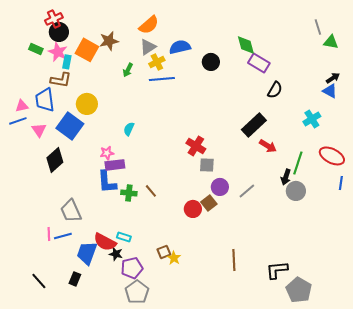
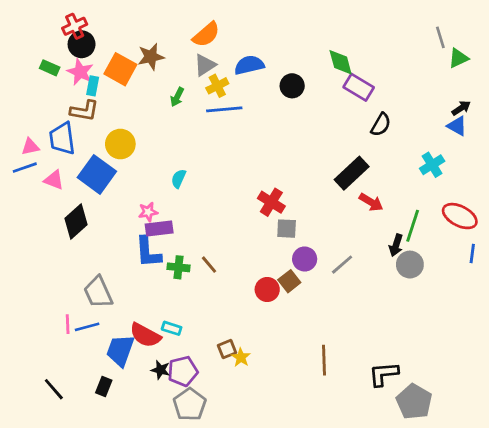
green triangle: (331, 42) -> (458, 58), turned -35
pink triangle: (39, 130) -> (54, 180), turned -35
black star: (116, 254) -> (161, 370), moved

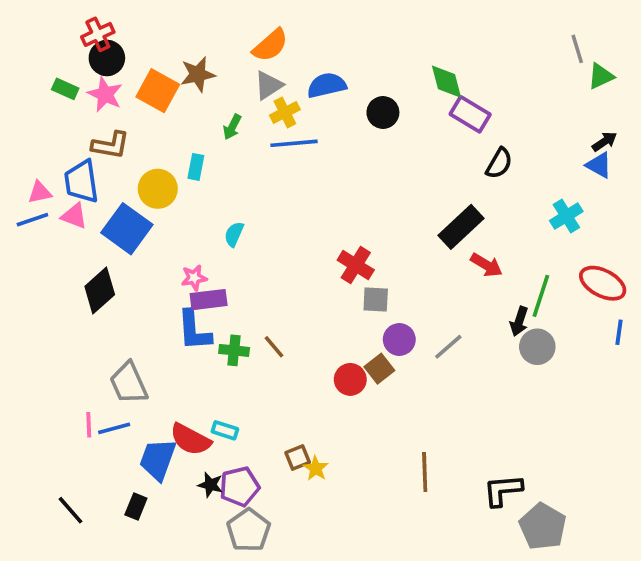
cyan rectangle: (93, 86) -> (196, 167), moved
pink triangle: (54, 180) -> (74, 216), moved

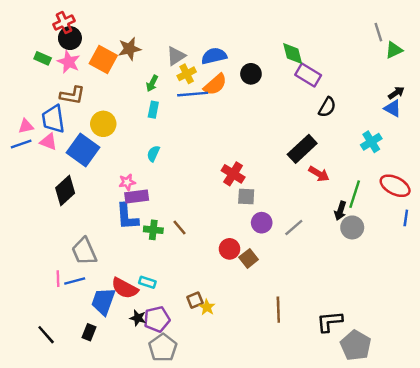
orange semicircle: (270, 45) -> (215, 85), moved
cyan rectangle: (196, 167) -> (153, 110), moved
brown square: (379, 369) -> (249, 258), moved

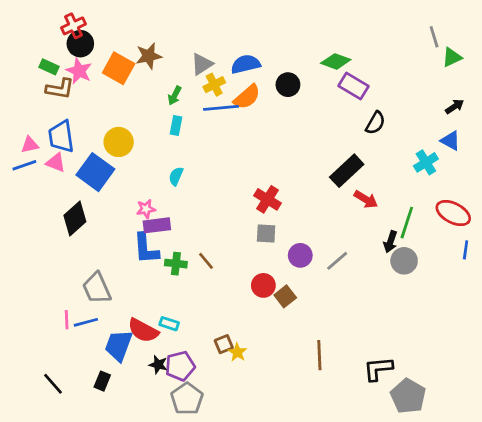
green diamond: (293, 54) -> (336, 61), turned -55
brown L-shape: (72, 95) -> (60, 89), moved
blue triangle: (393, 108) -> (451, 141), moved
gray square: (246, 196) -> (266, 234), moved

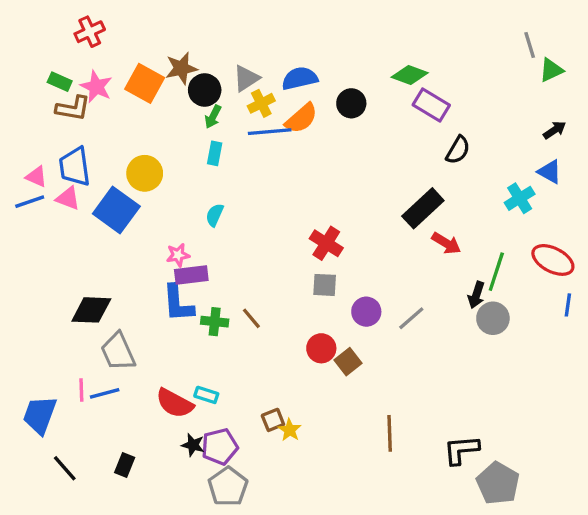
black circle: (80, 44) -> (205, 90), moved
pink triangle: (30, 145) -> (36, 177), turned 36
black diamond: (75, 218) -> (91, 310), moved, turned 44
blue trapezoid: (119, 346) -> (40, 415), moved

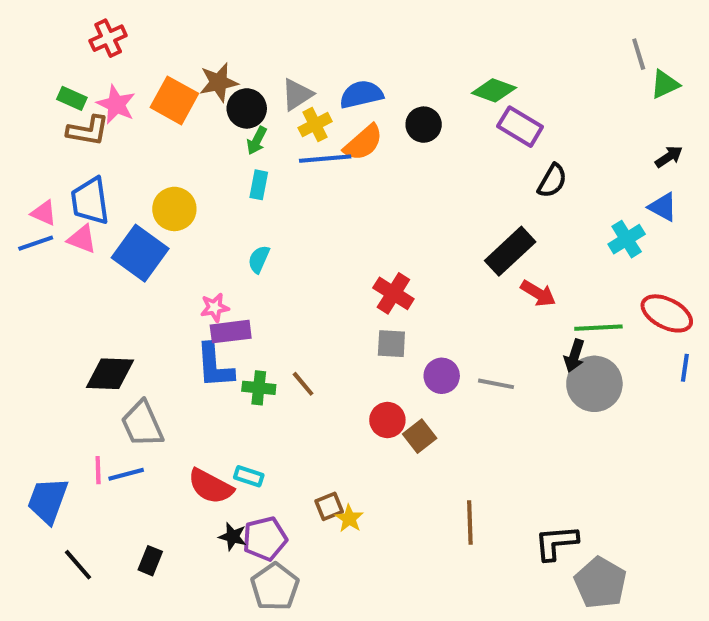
green line: (496, 272) -> (598, 328), turned 69
gray line: (411, 318) -> (496, 384), turned 52
gray circle: (493, 318) -> (594, 384), size x1.4

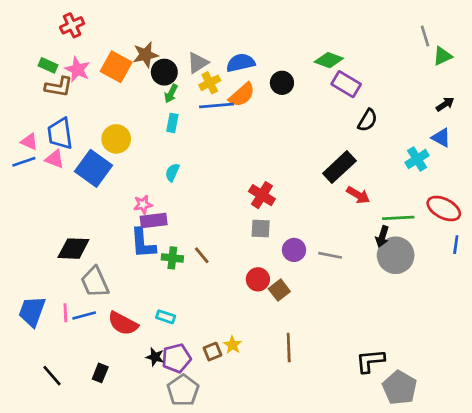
red semicircle: (211, 486) -> (123, 323), moved
blue trapezoid: (48, 500) -> (32, 311), moved
brown square: (329, 506) -> (212, 352), moved
brown line: (470, 522) -> (289, 348), moved

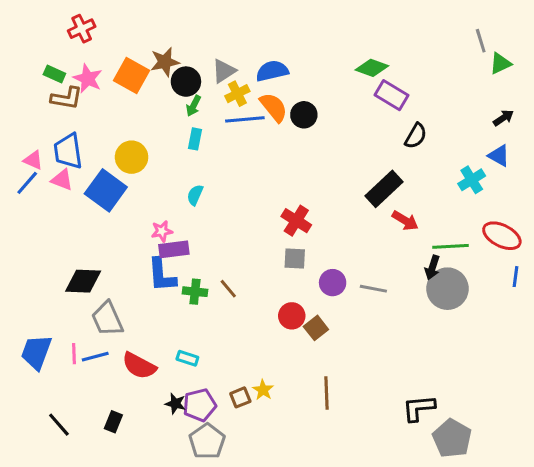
black circle: (282, 83) -> (304, 115), moved
orange semicircle: (242, 95) -> (274, 107), turned -88
blue line: (24, 162) -> (27, 183), turned -30

